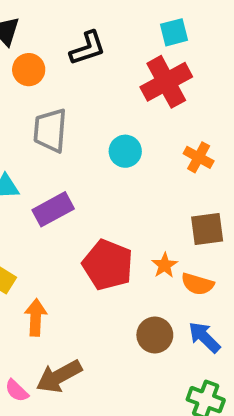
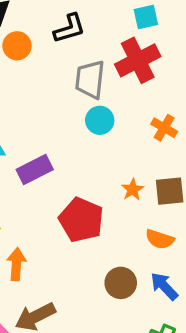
gray trapezoid: (50, 130) -> (90, 79), moved
orange star: (165, 265) -> (133, 190), moved

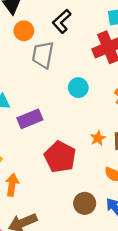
black L-shape: (69, 28) -> (62, 21), turned 150
gray trapezoid: (90, 79) -> (43, 55), moved

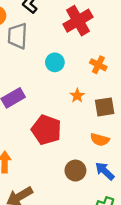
orange star: (98, 138) -> (77, 96), moved

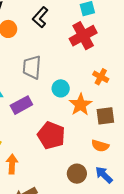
gray trapezoid: (17, 36) -> (32, 67), moved
cyan circle: (55, 62) -> (61, 88), moved
orange star: (77, 96) -> (80, 105), size x1.6

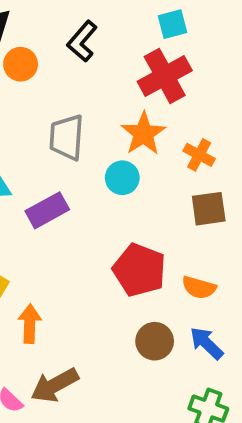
orange star: (80, 105) -> (143, 134), moved
brown square: (105, 116) -> (209, 209), moved
red pentagon: (51, 135) -> (139, 270), moved

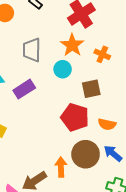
brown square: (209, 209) -> (91, 89), moved
orange arrow: (30, 324) -> (61, 167), moved
brown circle: (155, 341) -> (86, 154), size x1.4

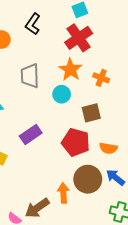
purple rectangle: (24, 89) -> (31, 134), moved

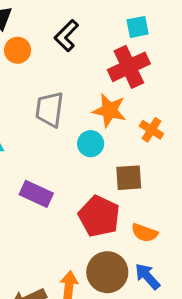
orange star: (70, 70) -> (109, 110), turned -30
purple rectangle: (31, 134) -> (36, 194), turned 50

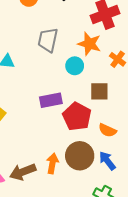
purple rectangle: (36, 194) -> (51, 100), moved, turned -40

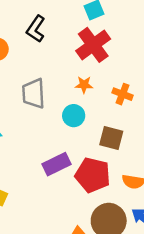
orange star: (89, 44) -> (84, 85), size x0.6
brown square: (99, 91) -> (111, 138), turned 30

